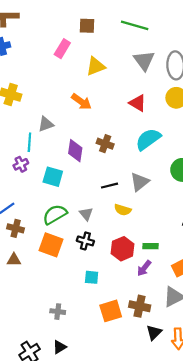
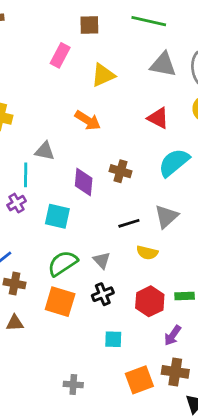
gray triangle: (144, 61) -> (163, 64), turned -40
gray triangle: (46, 124) -> (45, 151), turned 35
black cross: (85, 241) -> (103, 294), turned -35
purple arrow: (144, 268) -> (173, 335), moved

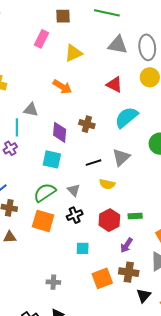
cyan square: (57, 216) -> (52, 159), moved

